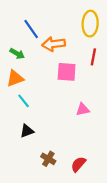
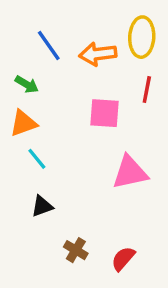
orange arrow: (54, 44) -> (98, 54), moved
pink triangle: (83, 109) -> (130, 172), size x1.6

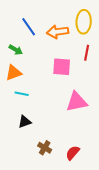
cyan line: (37, 159) -> (22, 94), turned -40

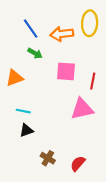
green arrow: (16, 50) -> (35, 53), moved
red line: (87, 53) -> (93, 81), moved
cyan line: (22, 94) -> (23, 111), moved

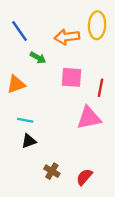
blue line: (31, 29) -> (19, 31), moved

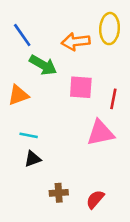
green arrow: (38, 58) -> (43, 65), size x1.5
brown cross: (52, 171) -> (59, 193), turned -35

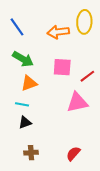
green arrow: (43, 65) -> (23, 59), moved
orange triangle: (18, 95) -> (29, 83), moved
red line: (113, 99) -> (87, 76), turned 42
brown cross: (59, 193) -> (31, 153), moved

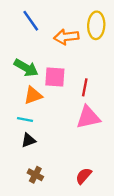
blue line: (17, 27) -> (31, 21), moved
pink square: (62, 67) -> (55, 77), moved
red line: (87, 76) -> (85, 87), moved, turned -42
brown cross: (31, 153) -> (35, 175), turned 32

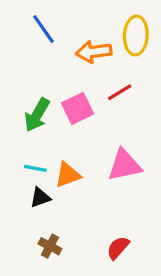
green arrow: (26, 68) -> (37, 115), moved, turned 90
pink square: (55, 77) -> (77, 108), turned -30
red line: (85, 87) -> (120, 92), moved, turned 48
orange triangle: (33, 95) -> (68, 175), moved

